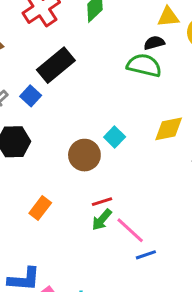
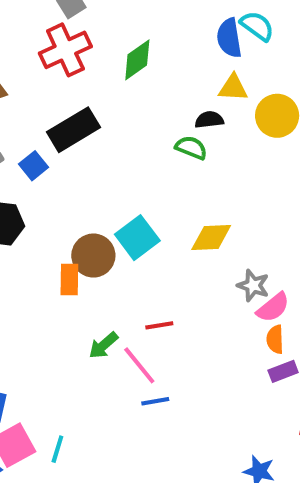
green semicircle: (144, 65) -> (191, 148), size x0.7
cyan square: (115, 137) -> (137, 238), size x1.5
red line: (102, 202) -> (159, 325), moved
orange rectangle: (40, 208) -> (69, 279), moved, turned -45

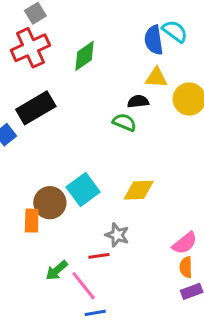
gray star: (253, 285) -> (117, 235), moved

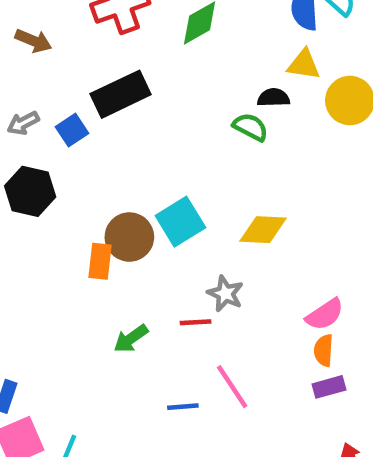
pink line: (84, 286) -> (232, 387), moved

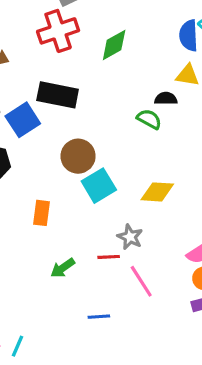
black rectangle: (121, 94) -> (58, 95), turned 36
blue square: (72, 130) -> (23, 120), size x1.5
brown circle: (129, 237) -> (78, 156), moved
pink line: (232, 387) -> (141, 281), moved

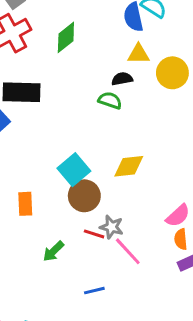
brown circle: (78, 156) -> (84, 196), moved
gray star: (130, 237) -> (112, 227), moved
red line: (109, 257) -> (94, 234), turned 30

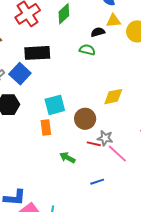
black semicircle: (122, 79) -> (98, 32), moved
green semicircle: (110, 100) -> (87, 50), moved
cyan square: (74, 170) -> (55, 105), moved, turned 30
green arrow: (53, 251) -> (67, 158), turned 77

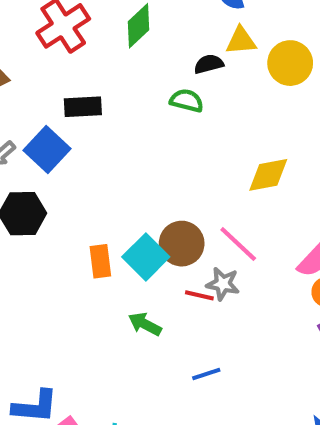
black rectangle: (37, 53) -> (83, 107), size x0.7
yellow diamond: (113, 97) -> (268, 175), moved
cyan square: (55, 105) -> (146, 257), moved, turned -30
pink line: (117, 154) -> (238, 244), moved

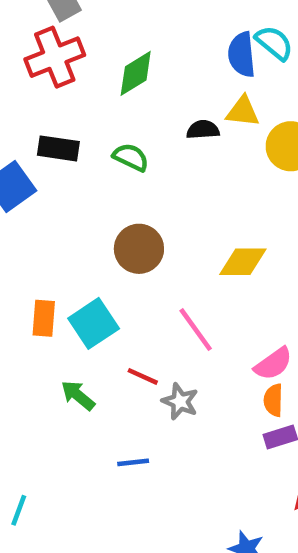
green semicircle: (187, 101) -> (131, 157), moved
brown circle: (182, 244) -> (139, 249), moved
gray star: (223, 284) -> (180, 401), moved

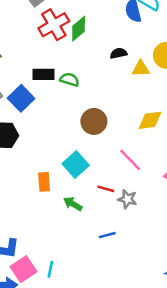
red cross: (55, 57) -> (54, 25), moved
yellow triangle: (243, 112) -> (141, 69), moved
green semicircle: (131, 157) -> (70, 80), moved
orange rectangle: (44, 318) -> (44, 182), moved

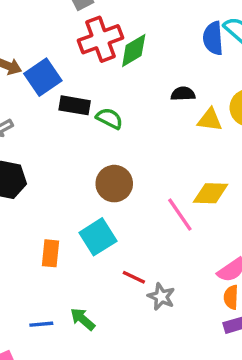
blue square: (21, 98) -> (43, 77), moved
brown circle: (94, 121) -> (114, 184), moved
pink line: (130, 160) -> (180, 215), moved
green arrow: (73, 204) -> (83, 319), moved
blue line: (107, 235) -> (41, 324), moved

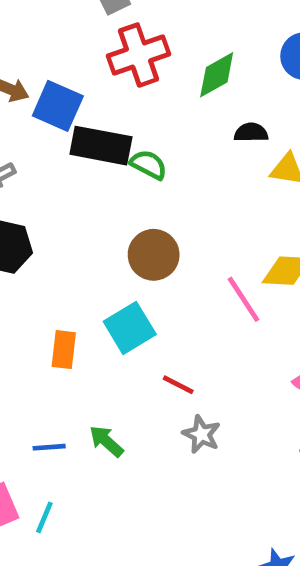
green diamond: (134, 50) -> (217, 75), moved
blue square: (43, 77) -> (58, 106), turned -33
black rectangle: (75, 105) -> (101, 146), size x1.4
gray star: (161, 297) -> (201, 434), moved

